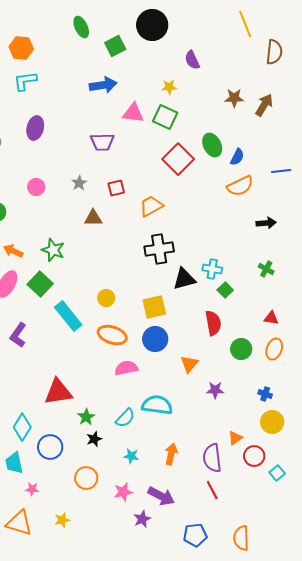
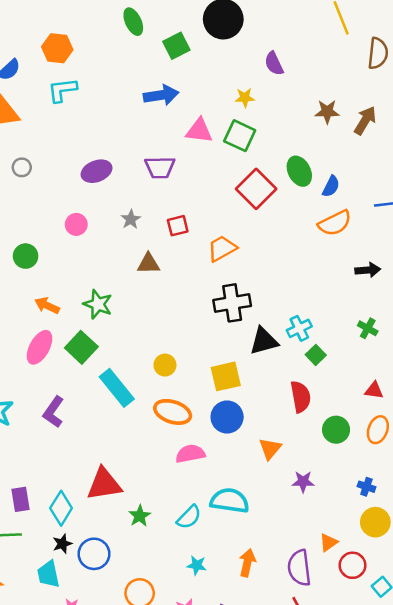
purple ellipse: (35, 128) -> (97, 171), moved, turned 55
cyan cross: (212, 269) -> (299, 328), turned -36
cyan diamond: (22, 427) -> (61, 508), moved
black star: (94, 439) -> (62, 544), moved

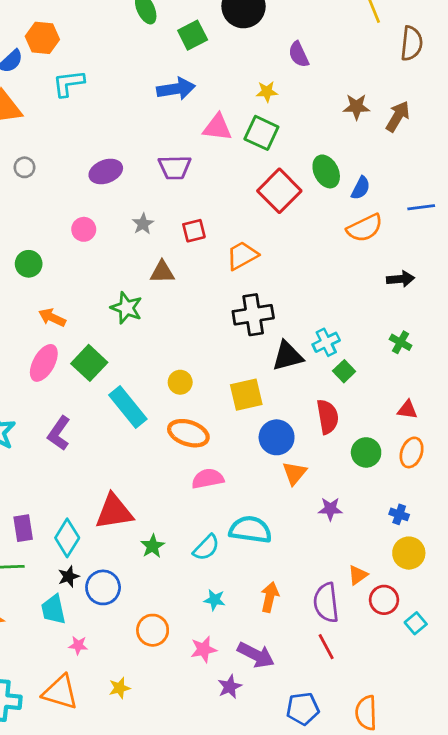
orange hexagon: (57, 48) -> (42, 38), moved
green star: (98, 304) -> (126, 308), moved
blue circle: (227, 417) -> (277, 437), moved

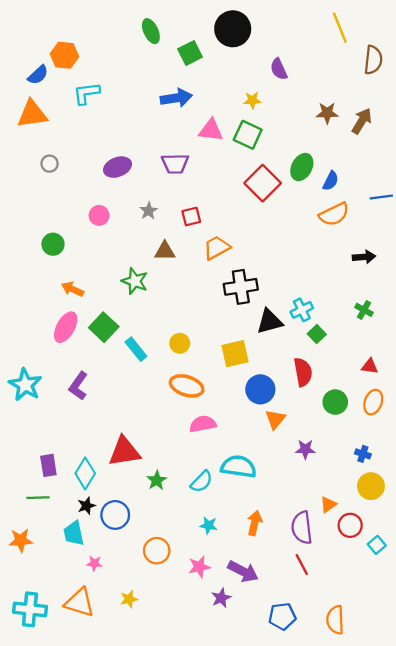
green ellipse: (326, 171) -> (302, 167), turned 55
orange trapezoid: (242, 256) -> (217, 248), moved
cyan rectangle: (128, 407) -> (136, 349), moved, size x0.7

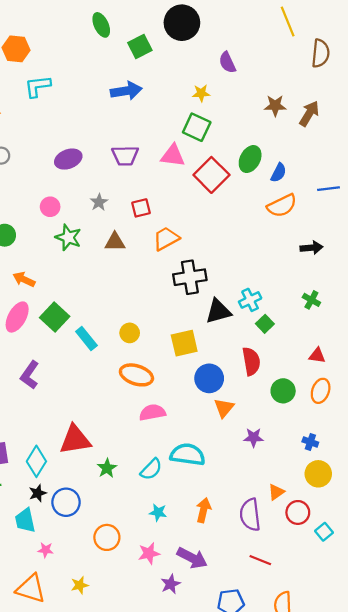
pink triangle: (211, 130) -> (173, 156), moved
green star: (135, 281) -> (68, 237), moved
red line: (302, 564) -> (260, 560), moved, turned -40

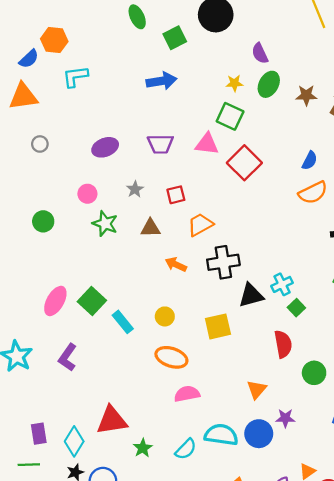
green ellipse: (250, 159) -> (269, 84), moved
orange arrow: (24, 279) -> (176, 264), moved
blue circle: (209, 378) -> (259, 434), moved

